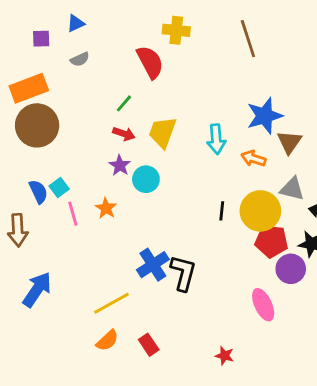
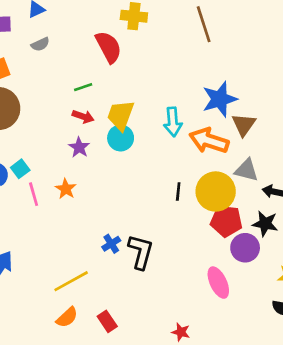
green line: (124, 103) -> (83, 87), turned 30
orange arrow: (253, 159) -> (209, 141), size x1.6
cyan circle: (146, 179) -> (121, 138), moved
blue cross: (153, 265) -> (111, 244), size x0.6

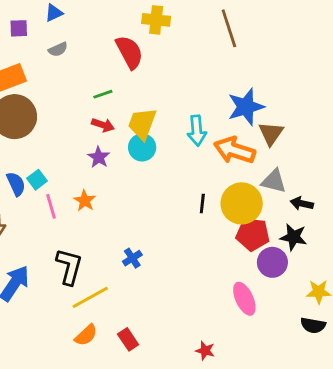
black L-shape: (141, 252) -> (69, 267), moved

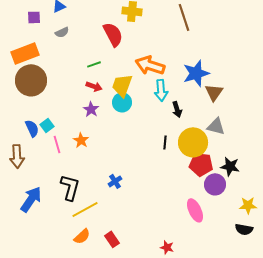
orange arrow: (235, 150) -> (150, 65), moved
black arrow: (302, 203) -> (177, 109), moved, turned -119

